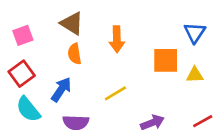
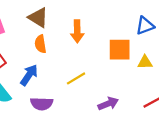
blue triangle: (195, 33) -> (145, 26), turned 36

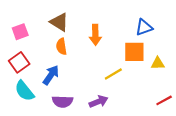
blue triangle: (145, 26) -> (144, 27), moved
yellow line: (76, 78) -> (113, 74), moved
purple arrow: (108, 104) -> (98, 102), moved

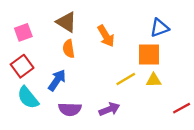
orange arrow: (95, 35) -> (106, 36), turned -30
yellow triangle: (158, 63) -> (154, 80), moved

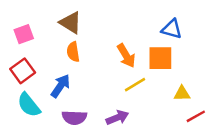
blue triangle: (159, 28) -> (172, 29), turned 36
orange arrow: (106, 36) -> (126, 56), moved
yellow triangle: (154, 80) -> (182, 94), moved

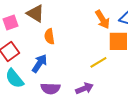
brown triangle: (71, 23) -> (35, 13), moved
orange arrow: (126, 56) -> (102, 19), moved

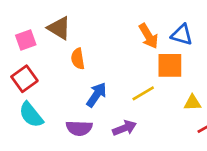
blue arrow: (39, 63) -> (96, 95), moved

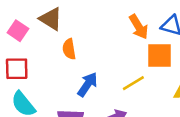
pink square: (26, 40) -> (18, 31), turned -36
red square: (24, 79) -> (17, 69), turned 35

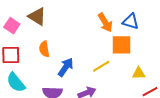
orange semicircle: (69, 49) -> (44, 49), moved

